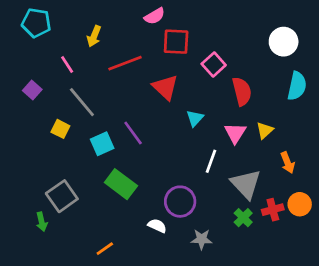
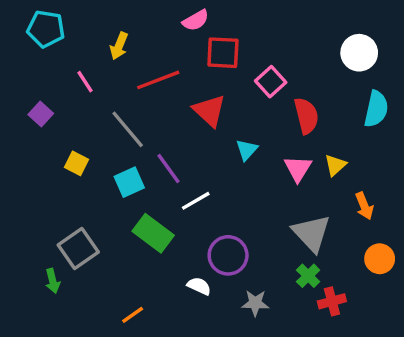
gray line: (82, 102) -> (128, 129), moved
white line: (211, 161) -> (196, 201), moved, turned 40
red cross: (273, 210) -> (332, 301), moved

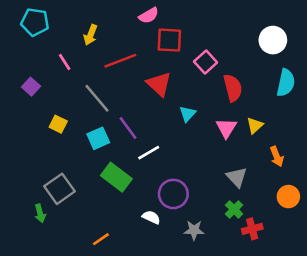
gray triangle: (311, 233) -> (237, 177), size x0.7

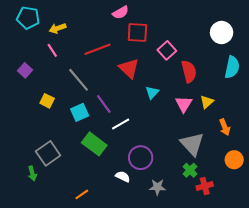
yellow arrow: (91, 35) -> (58, 28), moved, turned 49
gray triangle: (237, 177) -> (192, 144), size x1.4

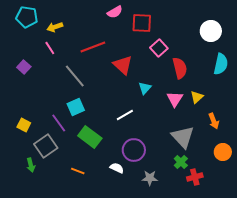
red square: (137, 33) -> (142, 23), moved
yellow square: (47, 101) -> (24, 125), moved
purple line: (104, 104) -> (59, 123), moved
white line: (121, 124) -> (125, 115), moved
orange line: (82, 194) -> (78, 171), moved, turned 56

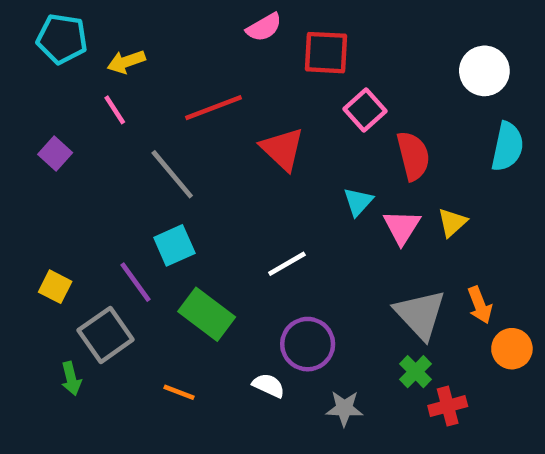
cyan triangle: (145, 88) -> (358, 202), moved
orange arrow: (214, 121) -> (480, 305), moved

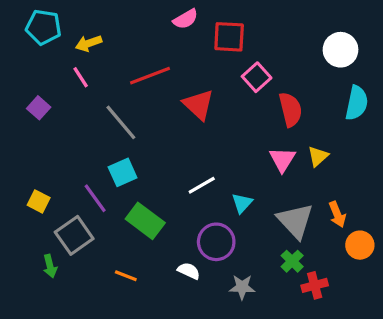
cyan triangle: (358, 202) -> (242, 203), moved

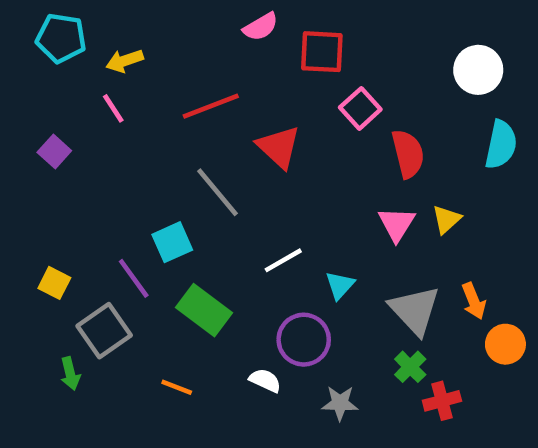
gray line: (121, 122) -> (218, 192), moved

